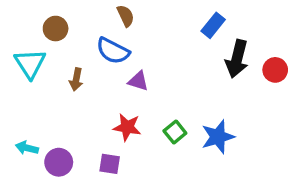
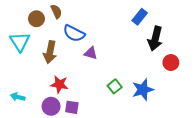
brown semicircle: (126, 16) -> (56, 11), moved
red circle: (275, 70) -> (171, 63), moved
brown arrow: (76, 79) -> (50, 52), size x1.5
red star: (127, 127) -> (59, 84), moved
purple circle: (59, 162) -> (51, 106), moved

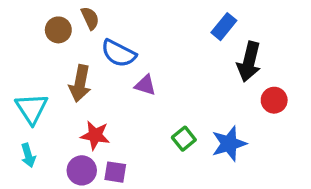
cyan triangle: (20, 42) -> (32, 109), moved
cyan arrow: (18, 97) -> (28, 155), turned -120

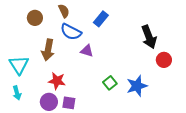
brown semicircle: (90, 18) -> (64, 11), moved
blue rectangle: (224, 27) -> (101, 19), moved
black arrow: (249, 62) -> (149, 37), turned -35

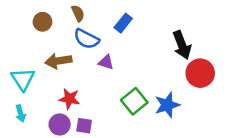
brown arrow: (48, 50) -> (58, 61), turned 70
red circle: (164, 60) -> (200, 73), size x1.5
green square: (110, 83) -> (134, 101), size x1.5

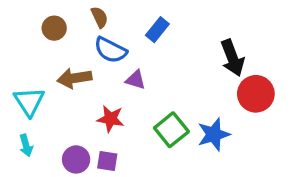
red star: (69, 99) -> (110, 119), moved

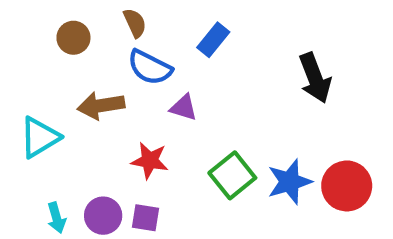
red circle: (256, 94) -> (347, 186), moved
cyan triangle: (29, 102) -> (40, 137), turned 32
cyan arrow: (26, 145) -> (57, 218), moved

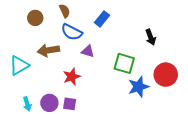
black arrow: (315, 78) -> (151, 37), size x0.7
red star: (150, 161) -> (72, 77), turned -30
green square: (232, 175) -> (124, 63), moved, turned -35
red circle: (347, 186) -> (166, 75), moved

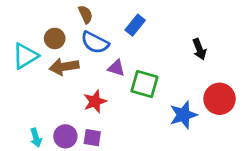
brown circle: (35, 18) -> (55, 38), moved
green square: (124, 63) -> (144, 84), moved
cyan triangle: (19, 65) -> (25, 56), moved

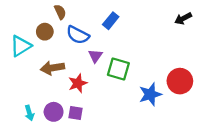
brown semicircle: (86, 14) -> (60, 12), moved
black arrow: (199, 49) -> (183, 18), moved, turned 84
brown arrow: (64, 67) -> (52, 68), moved
purple triangle: (116, 68) -> (95, 56), turned 48

